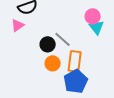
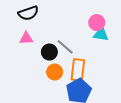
pink triangle: (18, 25) -> (26, 38), moved, turned 32
cyan triangle: (97, 27) -> (101, 34), turned -42

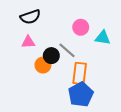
pink circle: (97, 23) -> (81, 27), moved
orange circle: (55, 72) -> (43, 65), moved

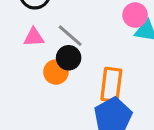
pink circle: (81, 27) -> (135, 15), moved
gray line: (67, 50) -> (70, 36), moved

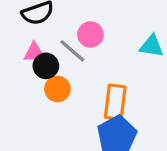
pink circle: (135, 15) -> (90, 34), moved
black circle: (69, 58) -> (46, 66), moved

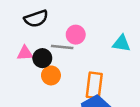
gray line: (72, 51) -> (62, 47), turned -35
pink triangle: (34, 53) -> (25, 53), moved

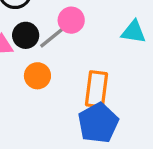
gray line: (62, 47) -> (53, 37), turned -45
black circle: (42, 58) -> (26, 35), moved

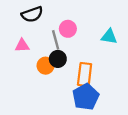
black circle: (26, 35) -> (58, 59), moved
gray line: (53, 37) -> (56, 40), turned -66

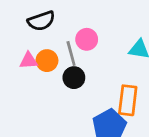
orange circle: (46, 66) -> (47, 61), moved
orange rectangle: (85, 75) -> (128, 100), moved

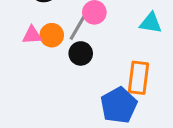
gray line: (71, 54) -> (78, 28), turned 45

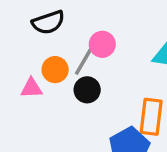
pink triangle: (32, 35) -> (31, 88), moved

